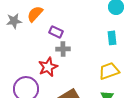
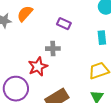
purple rectangle: (56, 32) -> (64, 24), moved

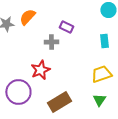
gray cross: (53, 49) -> (51, 42), moved

